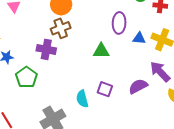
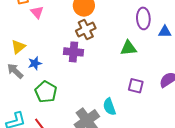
green pentagon: (26, 77) -> (46, 92), moved
cyan semicircle: (82, 99) -> (109, 107), moved

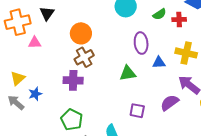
pink triangle: (37, 12) -> (35, 43), turned -48
blue triangle: (165, 32) -> (159, 62), moved
green pentagon: (46, 92) -> (72, 120), moved

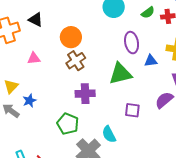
black triangle: (47, 13) -> (36, 20), turned -35
pink triangle: (35, 43) -> (34, 58), moved
green triangle: (128, 73) -> (120, 74), size x1.4
purple cross: (73, 80) -> (85, 94), moved

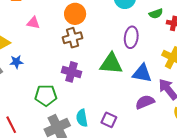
blue triangle: (151, 61) -> (142, 73), moved, size x1.5
purple square: (132, 110) -> (109, 120), moved
green pentagon: (68, 124) -> (46, 95), turned 30

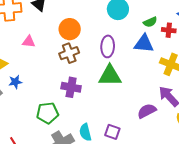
purple ellipse: (131, 37) -> (108, 46), moved
blue triangle: (142, 73) -> (144, 44), moved

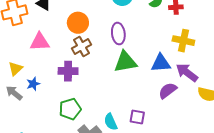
pink triangle: (29, 42) -> (40, 42), size x1.5
blue triangle: (144, 44) -> (161, 63), moved
purple cross: (71, 87) -> (68, 71), moved

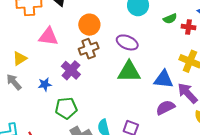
purple ellipse: (118, 34) -> (127, 42), turned -70
purple cross: (68, 71) -> (71, 70), turned 30
blue star: (33, 84) -> (45, 84), moved

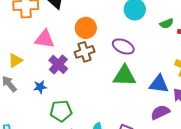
purple cross: (71, 70) -> (58, 64), moved

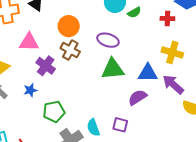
green semicircle: (167, 23) -> (134, 12), moved
brown cross: (85, 52) -> (70, 50), turned -36
purple semicircle: (160, 112) -> (137, 97), moved

